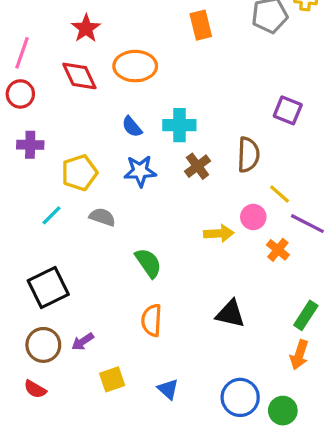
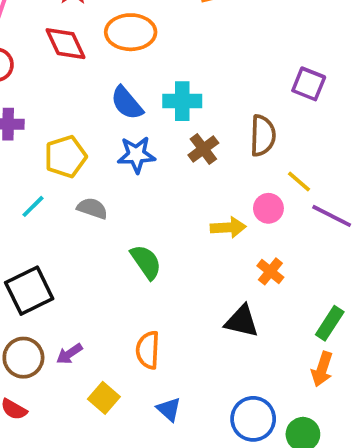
blue semicircle: (132, 127) -> (127, 103), size x1.4
orange cross: (278, 250) -> (270, 271), moved
orange semicircle: (152, 320) -> (148, 350), moved
yellow square: (112, 379) -> (104, 398), turned -30

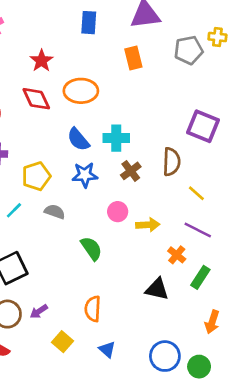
purple square: (309, 84) -> (203, 126), size x1.4
pink circle: (268, 208) -> (118, 212), moved
purple line: (332, 216) -> (198, 230), moved
green rectangle: (330, 323) -> (200, 277), moved

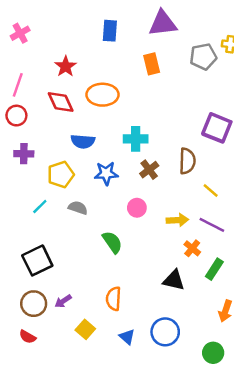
blue semicircle: (78, 139) -> (83, 141), moved, turned -45
yellow arrow: (148, 225) -> (177, 220), moved
blue circle: (165, 356) -> (165, 332), moved

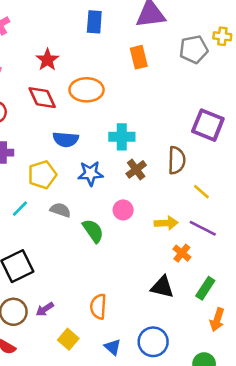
green semicircle: (112, 242) -> (93, 231), moved
green rectangle: (214, 269) -> (205, 288), moved

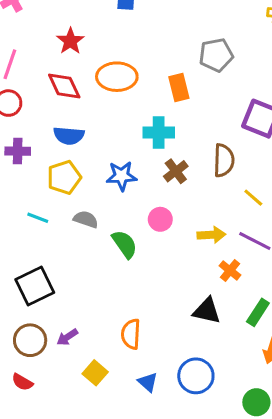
gray pentagon: (194, 49) -> (216, 55), moved
orange rectangle: (139, 57) -> (179, 88), moved
blue semicircle: (66, 139) -> (69, 136), moved
cyan line: (20, 209) -> (38, 218), turned 66

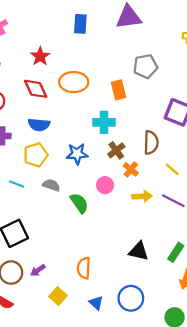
orange cross: (230, 270) -> (131, 169), moved

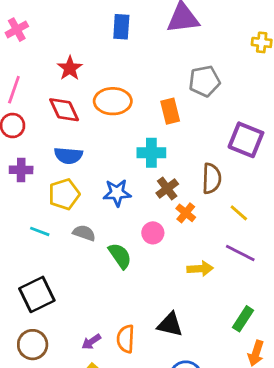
yellow arrow: (142, 196) -> (200, 269), moved
black triangle: (139, 251) -> (170, 325), moved
purple arrow: (38, 270) -> (91, 342), moved

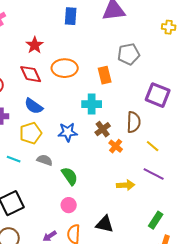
blue semicircle: (68, 156) -> (34, 106), turned 30
pink circle: (153, 233) -> (69, 205), moved

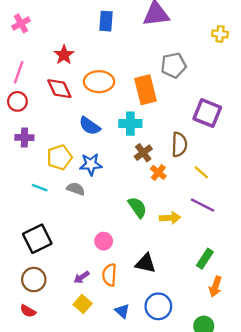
orange rectangle: (105, 75) -> (146, 90), size x1.4
blue semicircle: (34, 106) -> (90, 126), moved
blue star: (68, 132) -> (91, 164), moved
green semicircle: (70, 176) -> (137, 207), moved

